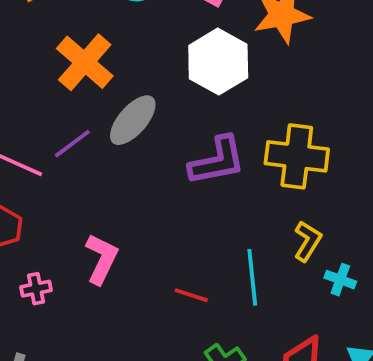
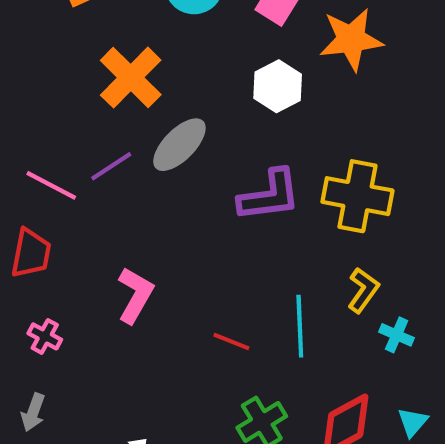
white hexagon: (218, 62) -> (278, 86), size x0.7
pink cross: (36, 289) -> (45, 336), moved, turned 36

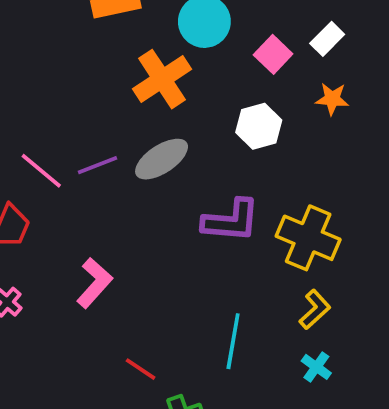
orange star: (351, 39) -> (332, 99), size x0.6
orange cross: (131, 78) -> (162, 79), moved
yellow L-shape: (363, 290) -> (315, 310), moved
red line: (231, 342) -> (141, 369), moved

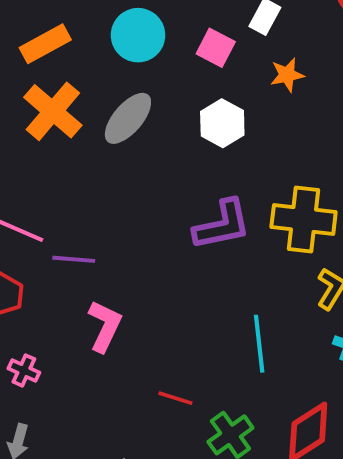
orange cross: (162, 79) -> (53, 111), moved
gray ellipse: (162, 159) -> (128, 118), moved
purple line: (98, 165) -> (74, 259), moved, turned 42

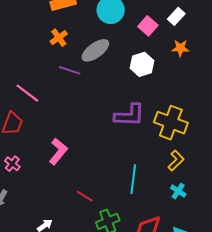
orange cross: (53, 111) -> (59, 38), size x0.6
purple line: (74, 259) -> (70, 70), moved

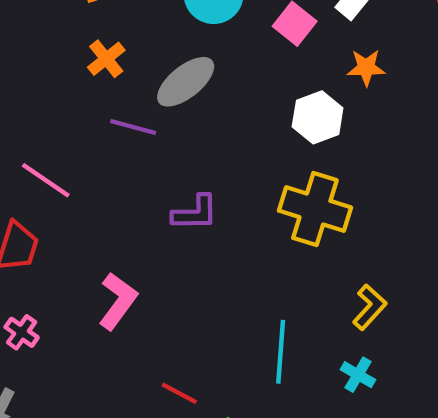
white hexagon: (142, 64) -> (318, 117), moved
purple L-shape: (129, 115) -> (195, 213), moved, size x0.7
yellow cross: (171, 123) -> (315, 209), moved
cyan cross: (178, 191) -> (358, 375), moved

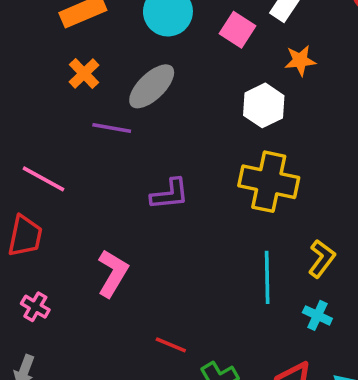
cyan line: (281, 352) -> (267, 277), moved

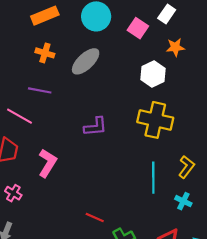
orange cross: (84, 73) -> (45, 53), turned -30
purple line: (112, 128) -> (40, 90), moved
pink L-shape: (113, 273) -> (47, 163), moved

